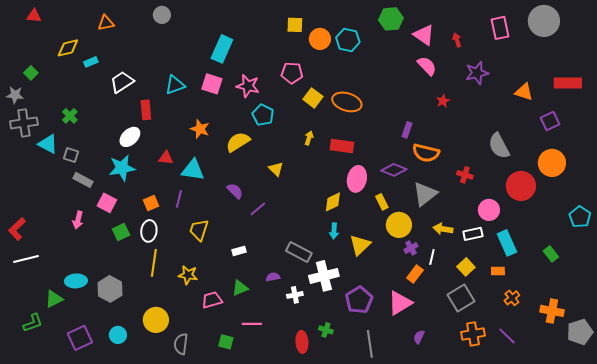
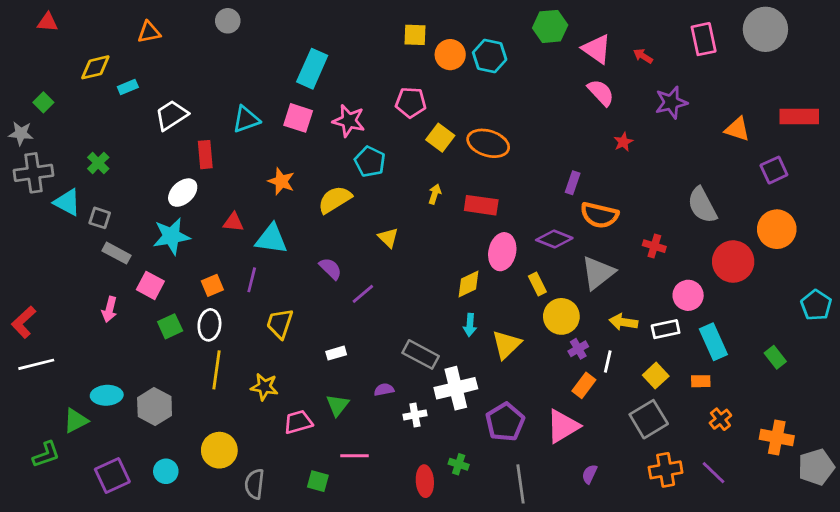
red arrow: (457, 40) -> (643, 56), turned -40
green triangle: (240, 288) -> (338, 405), turned -30

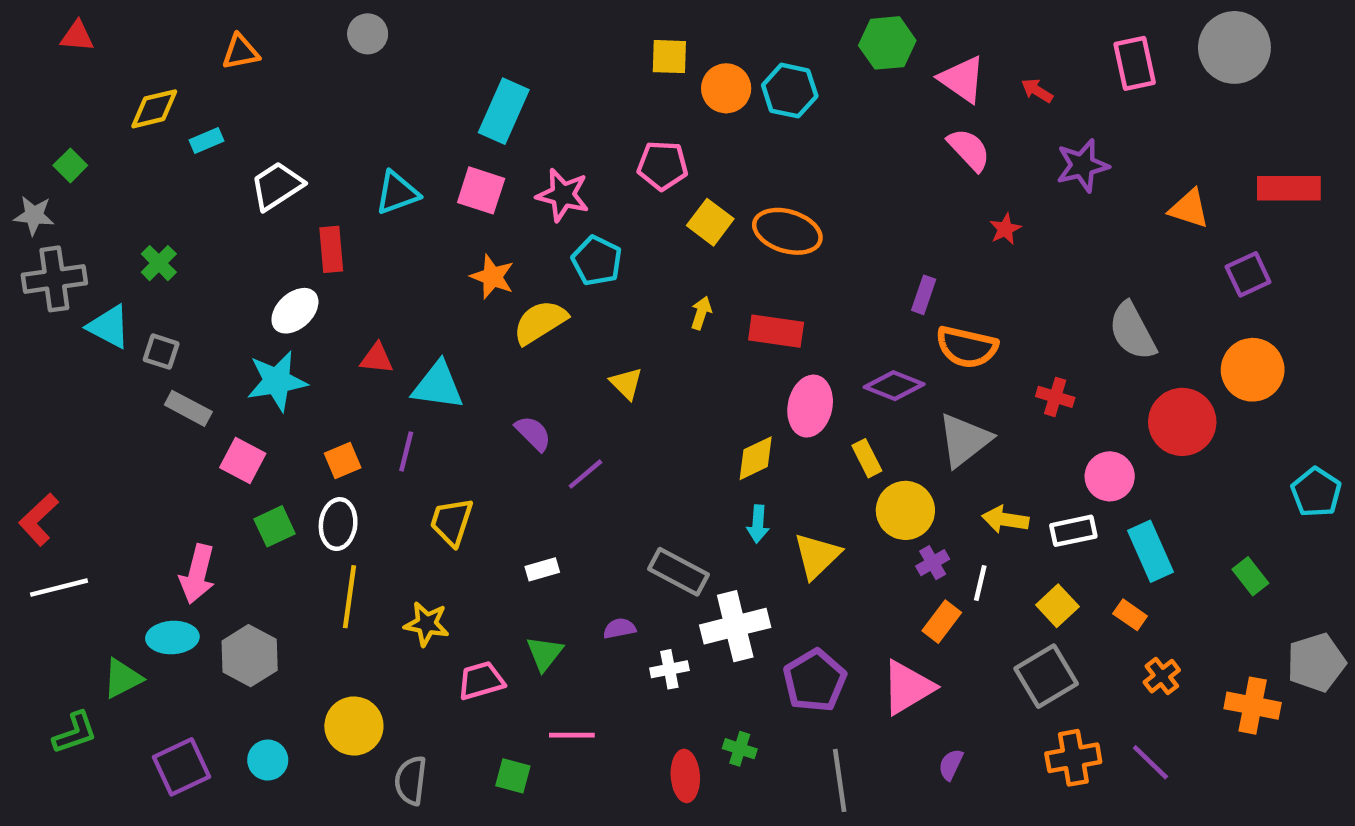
orange star: (281, 181) -> (492, 277), moved
pink arrow: (110, 309) -> (197, 574), moved, size x1.4
orange rectangle: (701, 381) -> (1130, 615), turned 36
gray pentagon: (816, 467) -> (1316, 662), moved

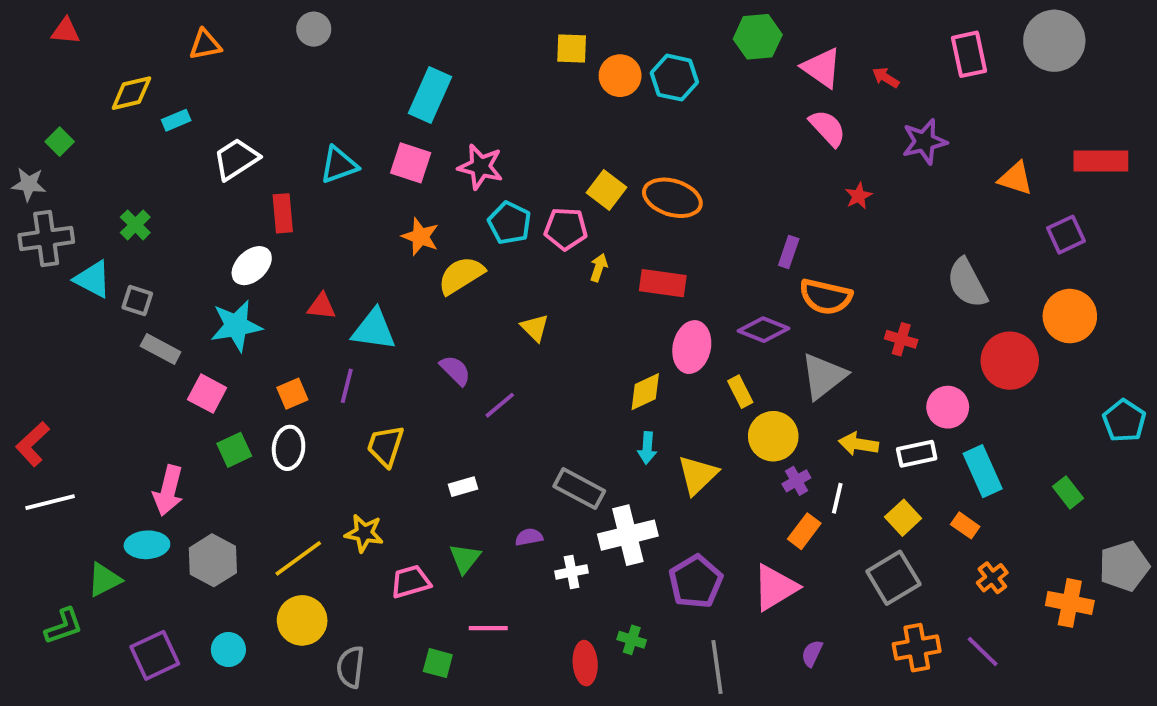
pink pentagon: (663, 165) -> (566, 229), moved
yellow line: (349, 597) -> (298, 558), moved, turned 46

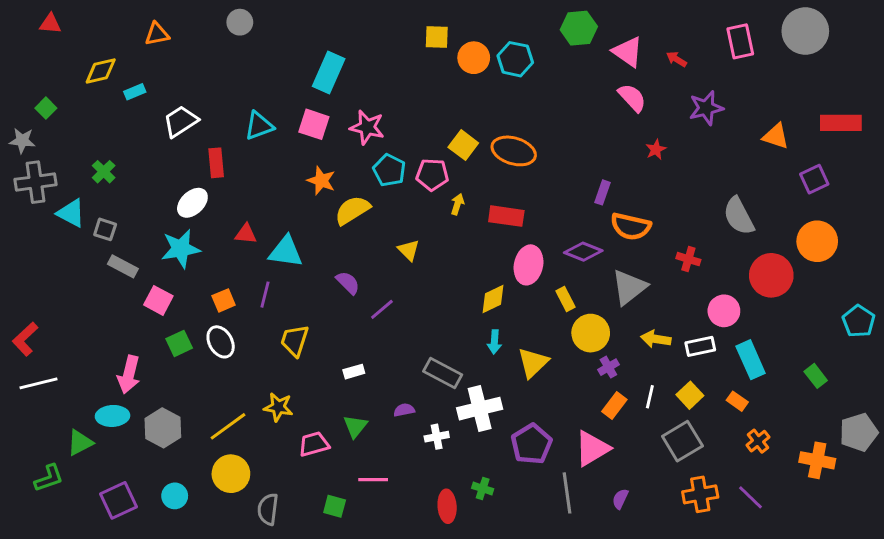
white ellipse: (289, 448) -> (221, 342), turned -36
white line: (837, 498) -> (650, 397), moved
gray line: (717, 667) -> (567, 493), moved

